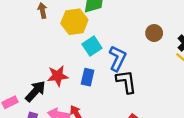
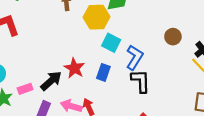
cyan square: (92, 46) -> (111, 43), turned -36
red star: (58, 76) -> (74, 68), turned 30

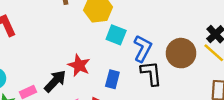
brown circle: (173, 37) -> (181, 53), moved, size x1.6
blue rectangle: (103, 72) -> (112, 79), moved

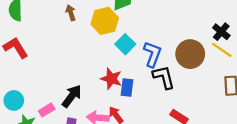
cyan square: (116, 35) -> (125, 44), turned 30
red star: (79, 65) -> (111, 79), moved

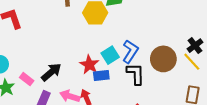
cyan square: (125, 44) -> (110, 55), moved
blue rectangle: (127, 87) -> (101, 76), turned 63
pink rectangle: (47, 110) -> (27, 79), turned 56

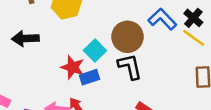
blue L-shape: (130, 51) -> (162, 19), moved, turned -65
brown circle: (163, 59) -> (127, 37), moved
black arrow: (51, 72) -> (25, 39), moved, turned -130

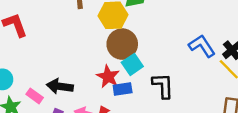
brown circle: (127, 37) -> (122, 44), moved
black arrow: (25, 39) -> (60, 86), moved

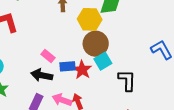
blue rectangle: (123, 89) -> (68, 66), moved
pink rectangle: (35, 96) -> (48, 56), moved

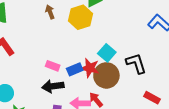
brown circle: (96, 44) -> (106, 75), moved

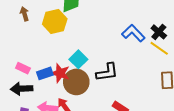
black L-shape: (136, 63) -> (107, 72), turned 95

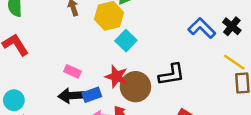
yellow line: (159, 48) -> (234, 62), moved
cyan square: (78, 59) -> (126, 41), moved
blue rectangle: (45, 73) -> (92, 95), moved

